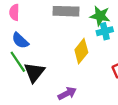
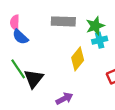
green star: (100, 16) -> (95, 26), turned -30
blue semicircle: (20, 41) -> (20, 37), moved

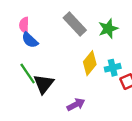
gray rectangle: (63, 21) -> (75, 24), turned 45
cyan cross: (100, 40) -> (113, 68), moved

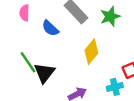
blue semicircle: (30, 40) -> (50, 28), moved
cyan cross: (113, 68) -> (115, 87), moved

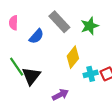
blue semicircle: (50, 28) -> (36, 36), turned -91
cyan cross: (115, 87) -> (91, 74), moved

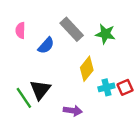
green star: (90, 26) -> (105, 34), turned 30
green line: (17, 67) -> (24, 98), moved
purple arrow: (60, 95) -> (73, 111), turned 35

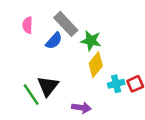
gray rectangle: (72, 29) -> (66, 24), moved
green star: (105, 34) -> (91, 41), moved

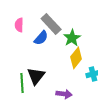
green star: (91, 41) -> (72, 38), turned 30
green line: (31, 95) -> (22, 83), turned 30

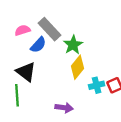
pink semicircle: (19, 25) -> (23, 30), moved, turned 72
black triangle: (36, 76) -> (26, 72), moved, turned -30

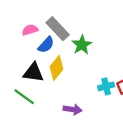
yellow diamond: (77, 67) -> (56, 68), moved
black triangle: (26, 72) -> (33, 73), turned -30
green line: (17, 95) -> (24, 97), turned -50

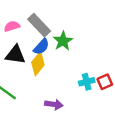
blue semicircle: (46, 45) -> (41, 47), moved
black triangle: (33, 73) -> (15, 55), moved

